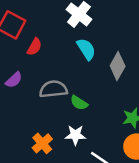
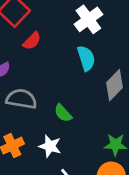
gray semicircle: (53, 89) -> (21, 99), moved

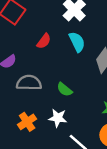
red semicircle: (32, 41) -> (44, 41), moved

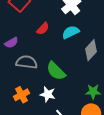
cyan semicircle: (77, 42) -> (71, 32), turned -96
green semicircle: (65, 89) -> (56, 71), size x1.5

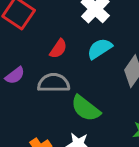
gray semicircle: (27, 62) -> (54, 83), moved

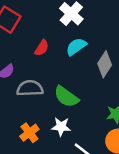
gray semicircle: (54, 83) -> (30, 88), moved

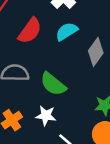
red semicircle: (42, 48) -> (30, 31), size x1.5

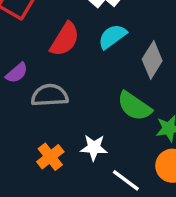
green semicircle: (53, 84) -> (134, 106), moved

